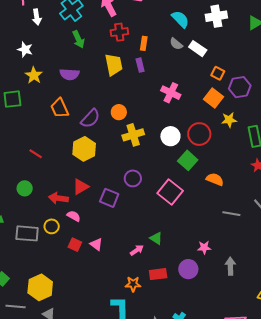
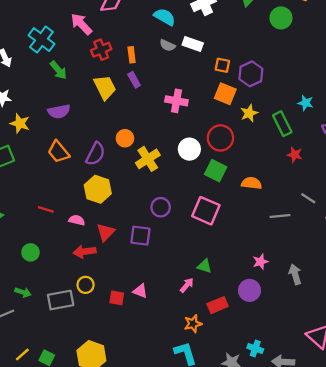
green circle: (25, 188) -> (30, 252), moved
pink semicircle: (74, 216) -> (77, 220), moved

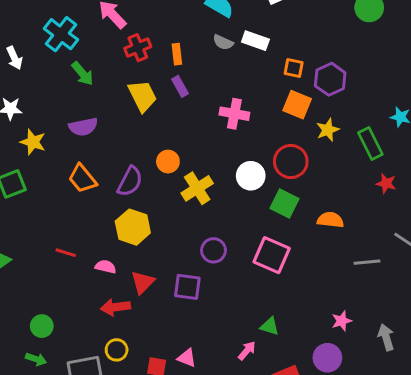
green circle: (30, 252) -> (42, 326), moved

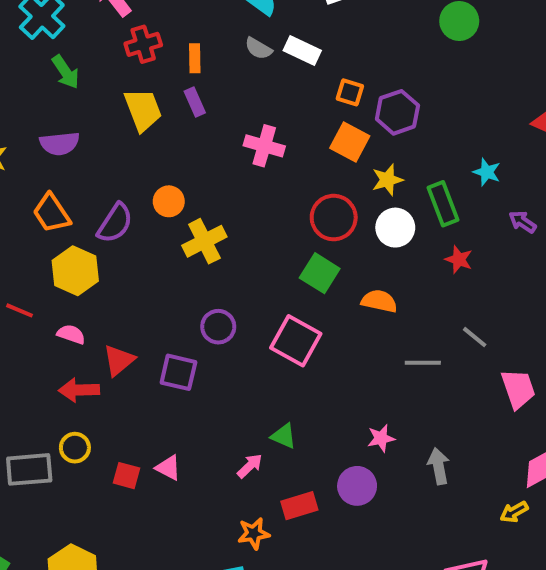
white circle: (251, 176) -> (395, 228), moved
yellow hexagon: (133, 227) -> (75, 271), moved

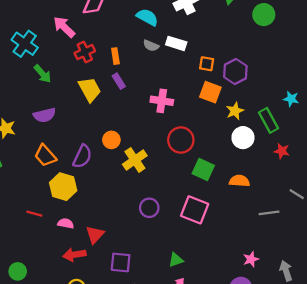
red circle: (334, 218) -> (181, 140), moved
purple square: (178, 372) -> (121, 262), moved
green triangle: (284, 436) -> (176, 260), moved, turned -35

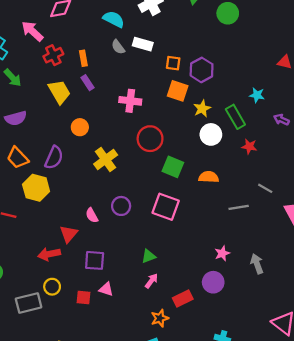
gray semicircle: (151, 46) -> (118, 47), turned 32
orange circle: (111, 140) -> (80, 127), moved
pink semicircle: (66, 223) -> (92, 215), moved, turned -128

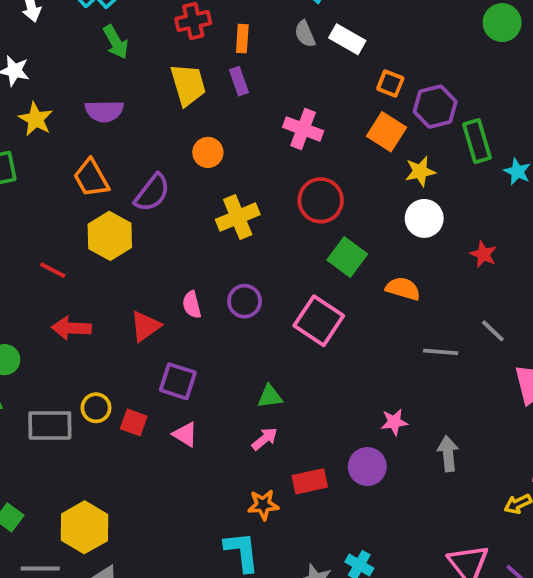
green rectangle: (235, 117) -> (477, 141), moved
red arrow: (49, 254) -> (71, 328), moved
red square: (83, 298) -> (134, 422), moved

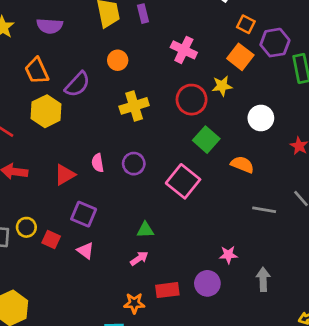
yellow star: (420, 171) -> (222, 86), moved

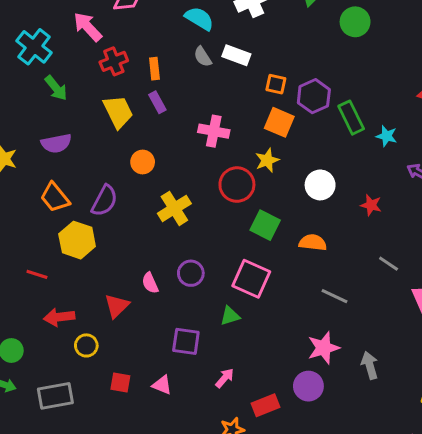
gray line: (264, 210) -> (334, 296), moved, turned 30
purple square: (84, 214) -> (186, 341), moved
yellow circle: (26, 227) -> (86, 345), moved
green triangle: (145, 230) -> (230, 316), moved
pink star: (228, 255) -> (324, 348), size x1.5

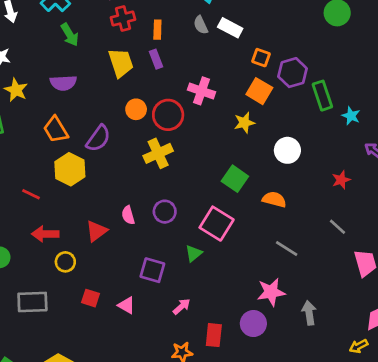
red circle: (237, 185) -> (168, 115), moved
red star: (371, 205) -> (341, 180), moved, turned 30
green triangle: (230, 316) -> (194, 253), turned -30
red rectangle: (265, 405) -> (214, 335), turned -70

